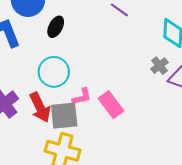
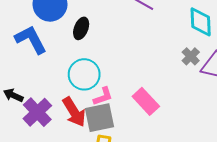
pink L-shape: (82, 97) -> (103, 96), moved

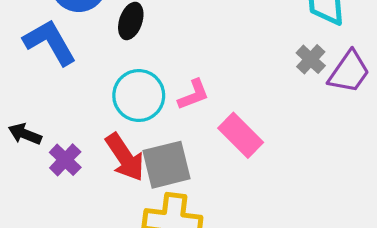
pink L-shape: (103, 96) -> (193, 95), moved
purple cross: (37, 112) -> (65, 160), size x0.7

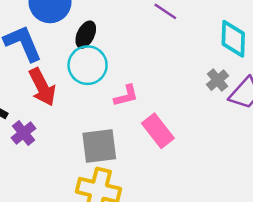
cyan circle: (139, 96) -> (88, 65), moved
red arrow: (125, 157) -> (42, 87), moved

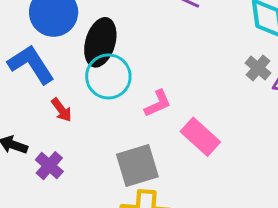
black ellipse: (86, 35) -> (100, 42), size x1.5
red arrow: (42, 87) -> (61, 110), size x0.6

